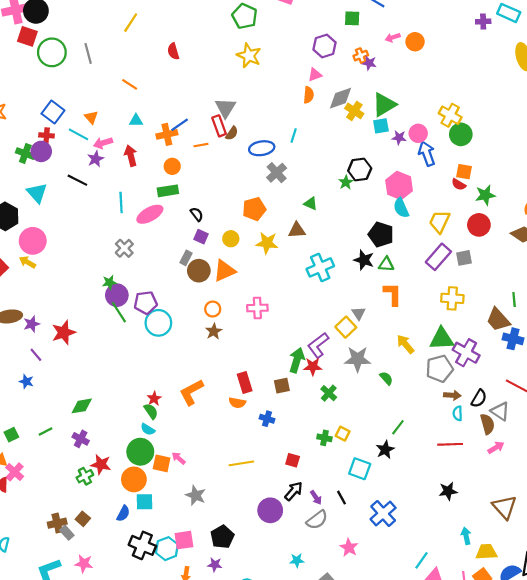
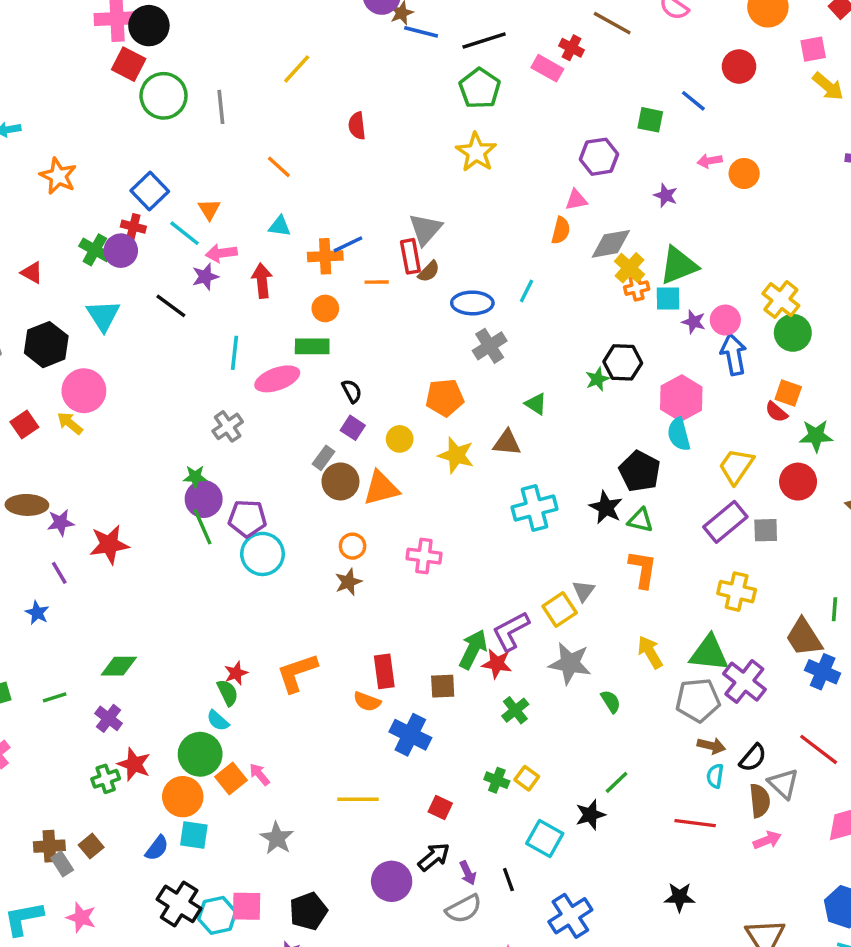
orange cross: (361, 56) -> (637, 288), moved
blue cross: (267, 419) -> (410, 735), size x1.6
orange square: (162, 463) -> (231, 778), turned 30

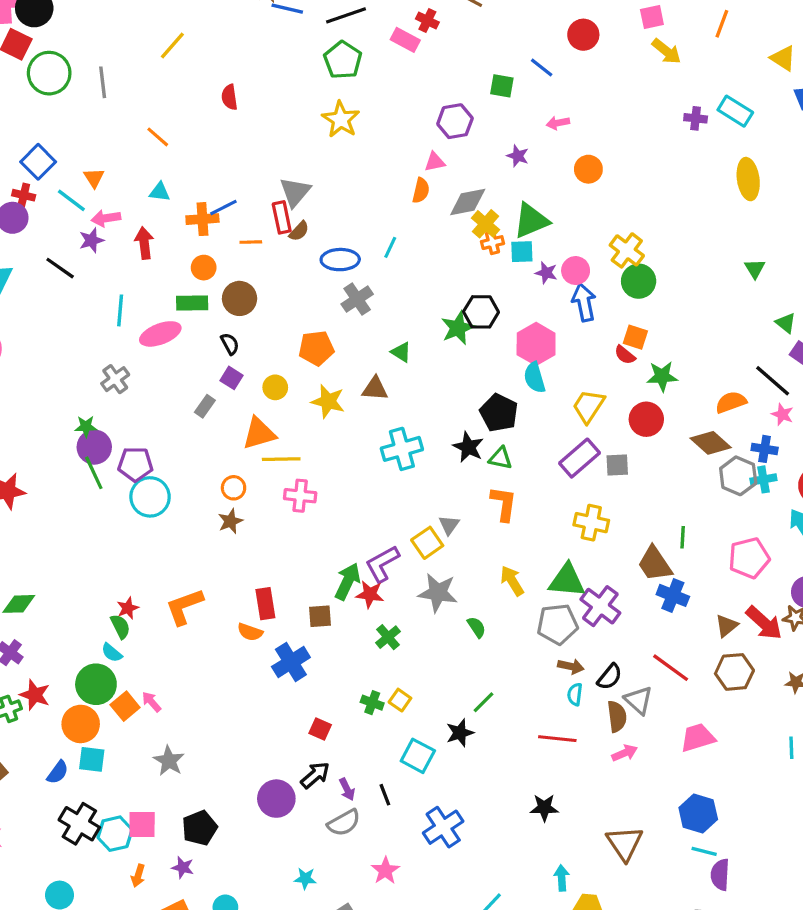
orange circle: (744, 173) -> (588, 169), moved
green star: (597, 379) -> (458, 328), size x1.5
brown circle: (340, 481) -> (240, 298), moved
blue cross: (410, 735) -> (291, 662), turned 33
yellow line: (358, 799) -> (281, 459), moved

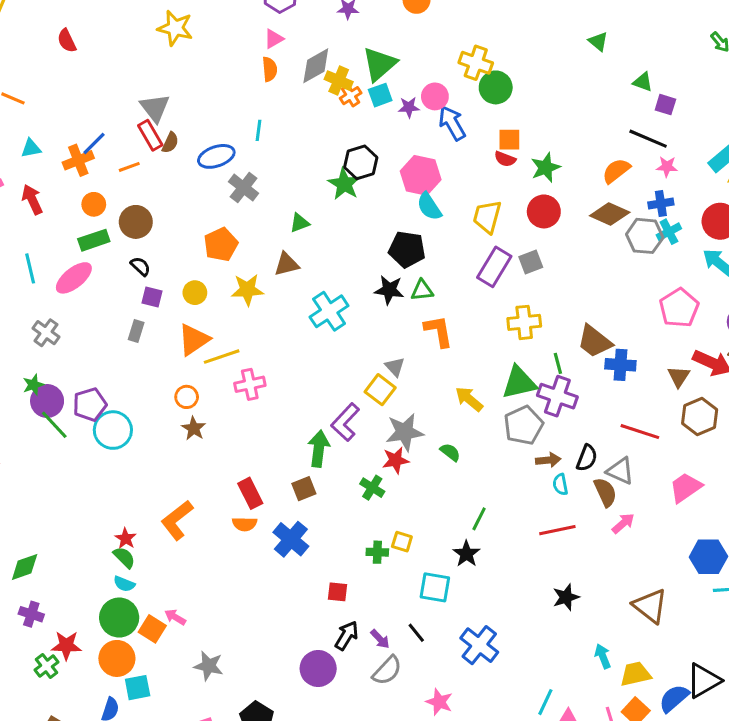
green triangle: (401, 352) -> (300, 223), turned -35
green line: (683, 537) -> (558, 363), moved
red star: (370, 594) -> (396, 460), moved

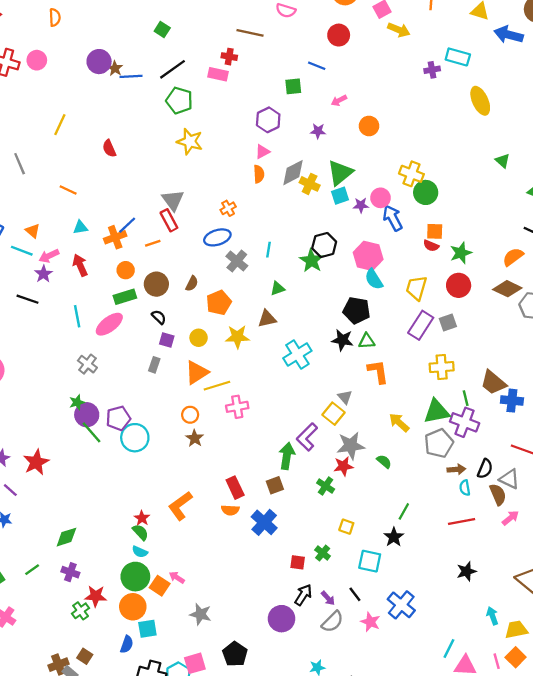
orange cross: (351, 96) -> (228, 208), moved
cyan line: (259, 130) -> (269, 250), moved
brown semicircle: (170, 143) -> (192, 284), moved
green cross: (377, 552) -> (323, 553), moved, turned 35
pink star: (439, 702) -> (370, 622), moved

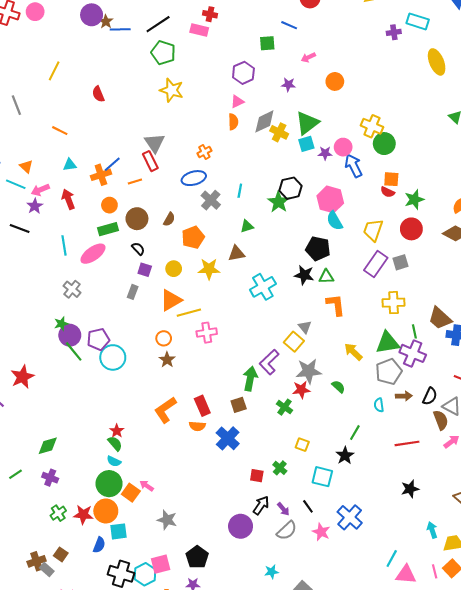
cyan semicircle: (465, 488) -> (379, 405), moved
orange L-shape: (180, 506) -> (165, 410), moved
red star: (96, 596) -> (83, 515), moved

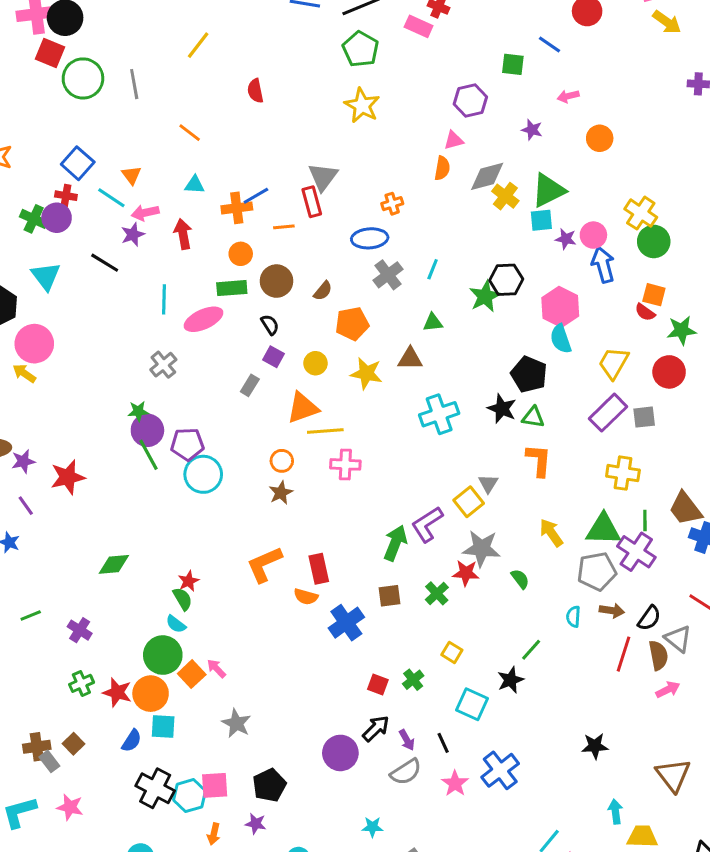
brown square: (239, 405) -> (390, 596), moved
red line: (407, 443) -> (624, 654), moved, turned -75
green diamond: (48, 446) -> (114, 564), moved

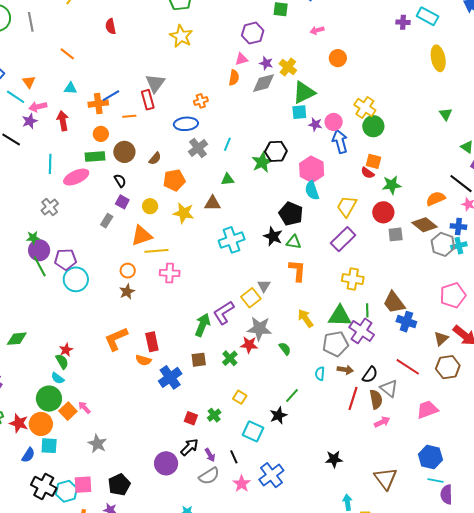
purple star: (532, 130) -> (266, 63), moved
yellow cross: (505, 196) -> (288, 67), moved
gray square: (644, 417) -> (396, 234), moved

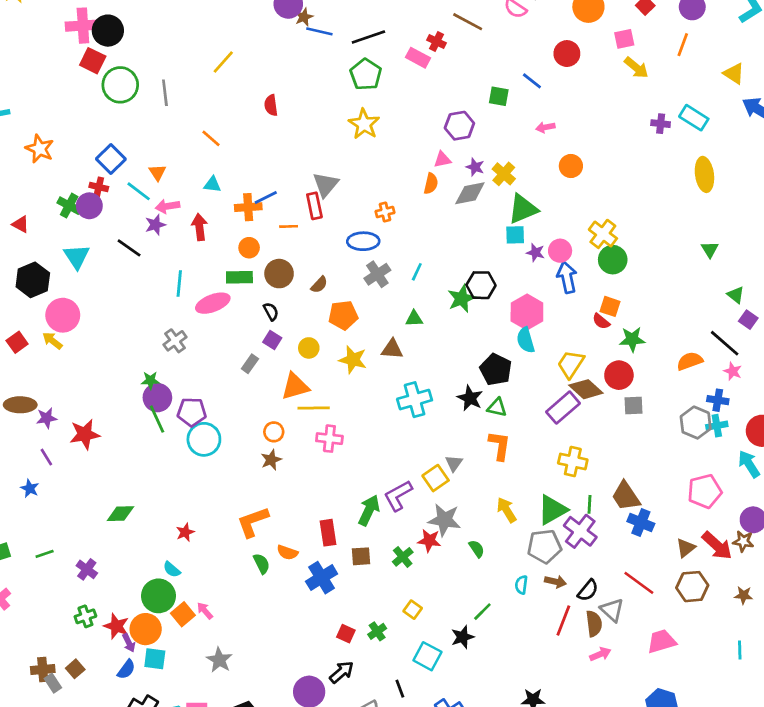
brown diamond: (424, 225) -> (586, 389), moved
green triangle: (340, 316) -> (552, 510), turned -35
red rectangle: (152, 342) -> (328, 533), moved
green semicircle: (62, 361) -> (262, 564), moved
purple arrow: (210, 455) -> (129, 643), moved

